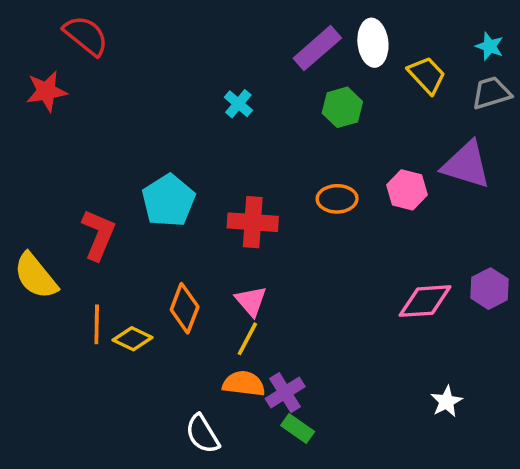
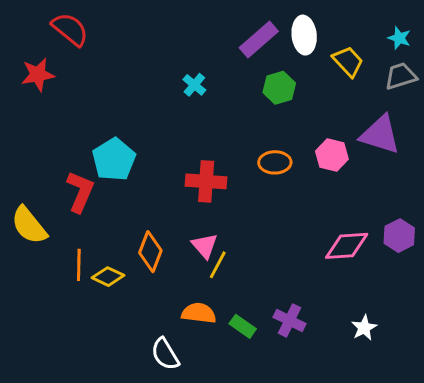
cyan pentagon: (168, 201) -> (114, 159), moved
yellow line: (247, 339) -> (218, 265), moved
purple cross: (285, 393) -> (289, 320), moved, turned -32
green rectangle: (298, 428) -> (243, 326), moved

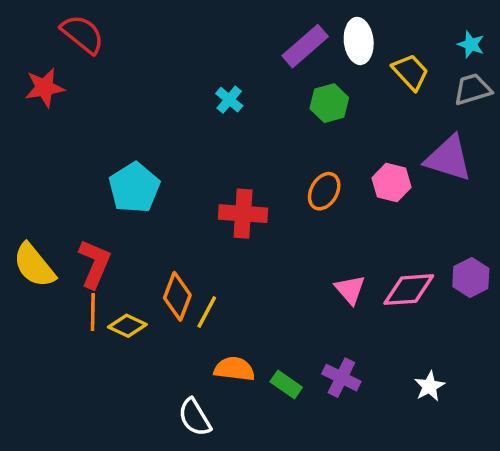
orange ellipse: (275, 162) -> (324, 191), turned -60
red L-shape: (80, 192) -> (95, 264), moved
pink triangle: (205, 246) -> (350, 290), moved
yellow line: (218, 265) -> (207, 312), moved

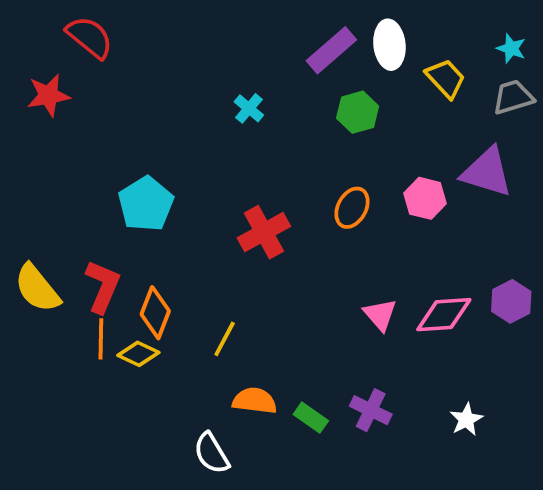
red cross: (243, 214) -> (264, 232), turned -33
orange diamond: (177, 296) -> (155, 313), moved

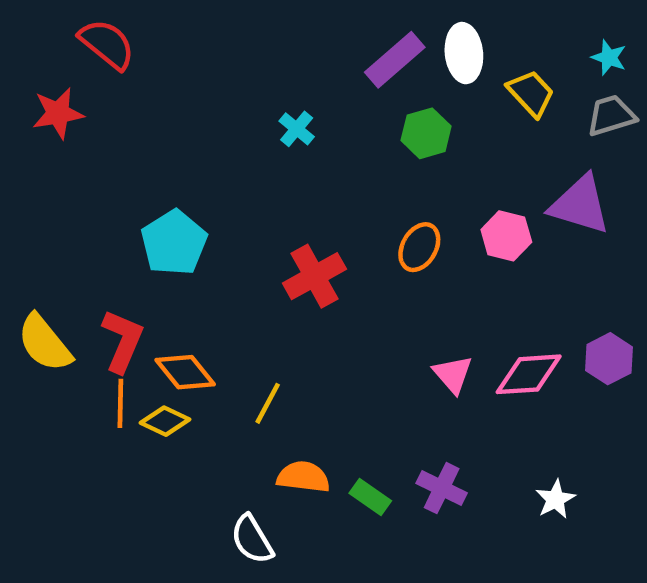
orange diamond: (155, 313) -> (185, 372), turned -60

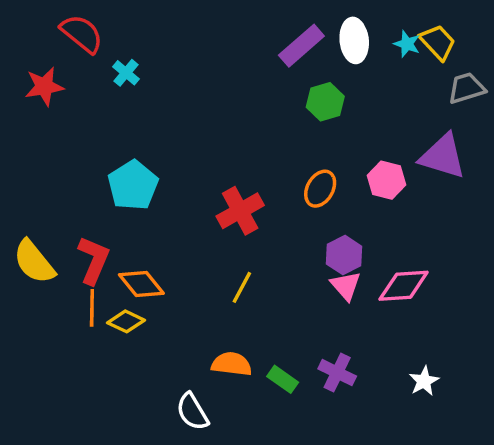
cyan star: (609, 57) -> (407, 44), moved
yellow trapezoid: (531, 93) -> (438, 42), moved
cyan cross: (297, 129) -> (126, 73), moved
purple hexagon: (609, 359) -> (344, 255), moved
yellow line: (268, 403) -> (242, 287), moved

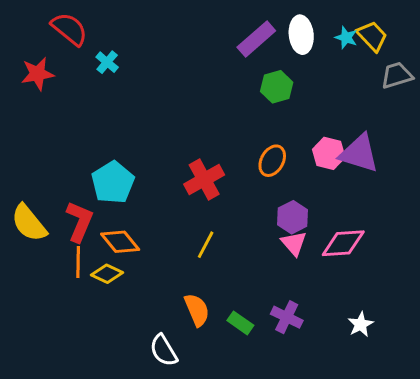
purple triangle: (443, 156) -> (359, 153), moved
cyan pentagon: (133, 185) -> (113, 182), moved
orange semicircle: (232, 364) -> (197, 310), turned 60

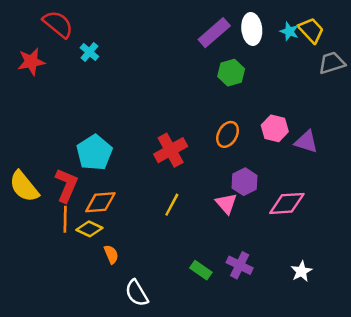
purple triangle: (359, 153) -> (306, 142), moved, size x0.7
orange diamond: (120, 242) -> (100, 202), turned -56
pink triangle: (294, 243) -> (226, 203), moved
orange semicircle: (197, 310) -> (111, 254), moved, size x0.7

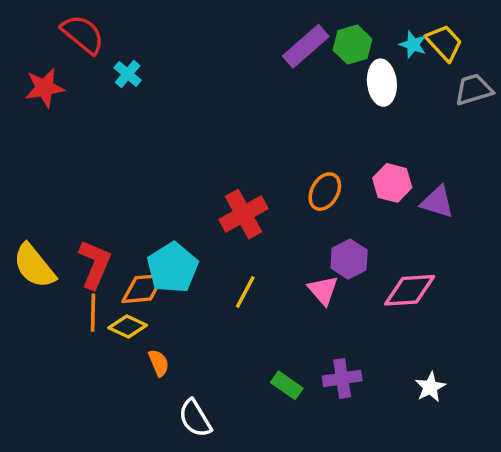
white ellipse: (252, 29) -> (382, 83), moved
green hexagon: (231, 73) -> (352, 45), moved
cyan pentagon: (94, 153) -> (173, 268), moved
purple cross: (240, 265) -> (342, 378), turned -35

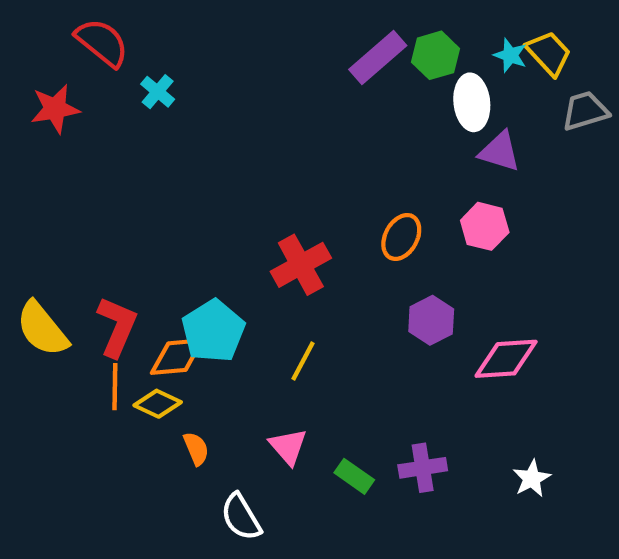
purple triangle: (437, 202) -> (500, 152), moved
pink triangle: (323, 290) -> (288, 446), moved

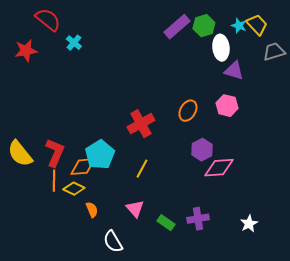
pink diamond: (506, 359) -> (219, 168), moved

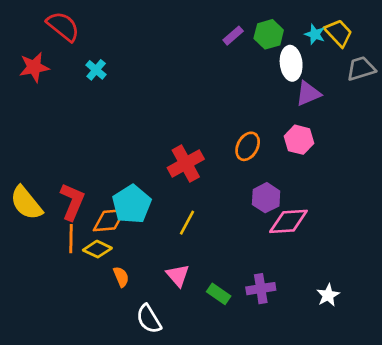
purple rectangle: (177, 27) -> (233, 36), size x0.6
cyan cross: (74, 43) -> (96, 70), moved
purple triangle: (234, 71) -> (308, 94), turned -40

